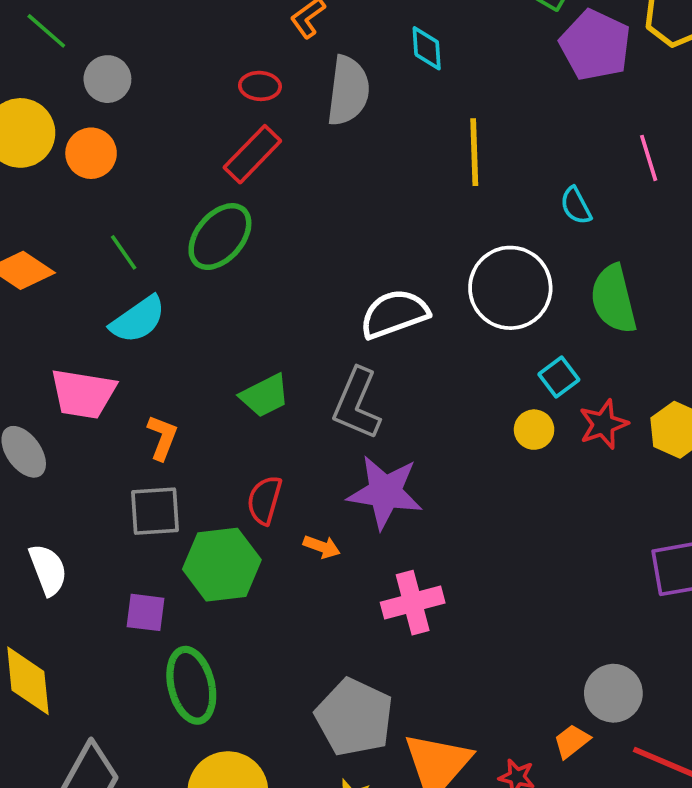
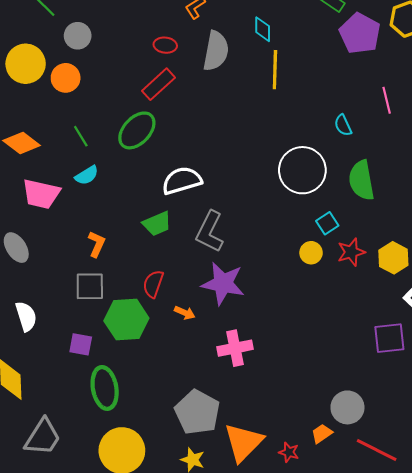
yellow line: (474, 152) -> (275, 70), moved
white semicircle: (394, 314) -> (182, 181), moved
cyan semicircle: (138, 319) -> (87, 175), size x0.7
pink trapezoid: (83, 394) -> (41, 194), moved

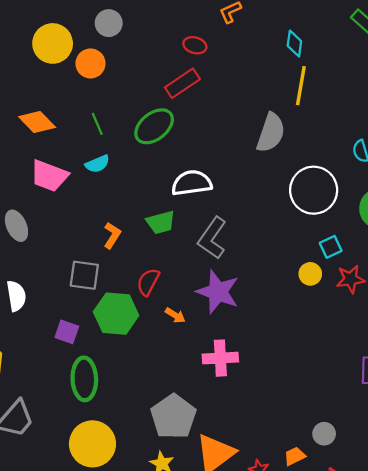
gray semicircle: (216, 51) -> (271, 133), moved
orange L-shape: (97, 244) -> (112, 235), moved
gray circle: (347, 407) -> (324, 434), size x0.7

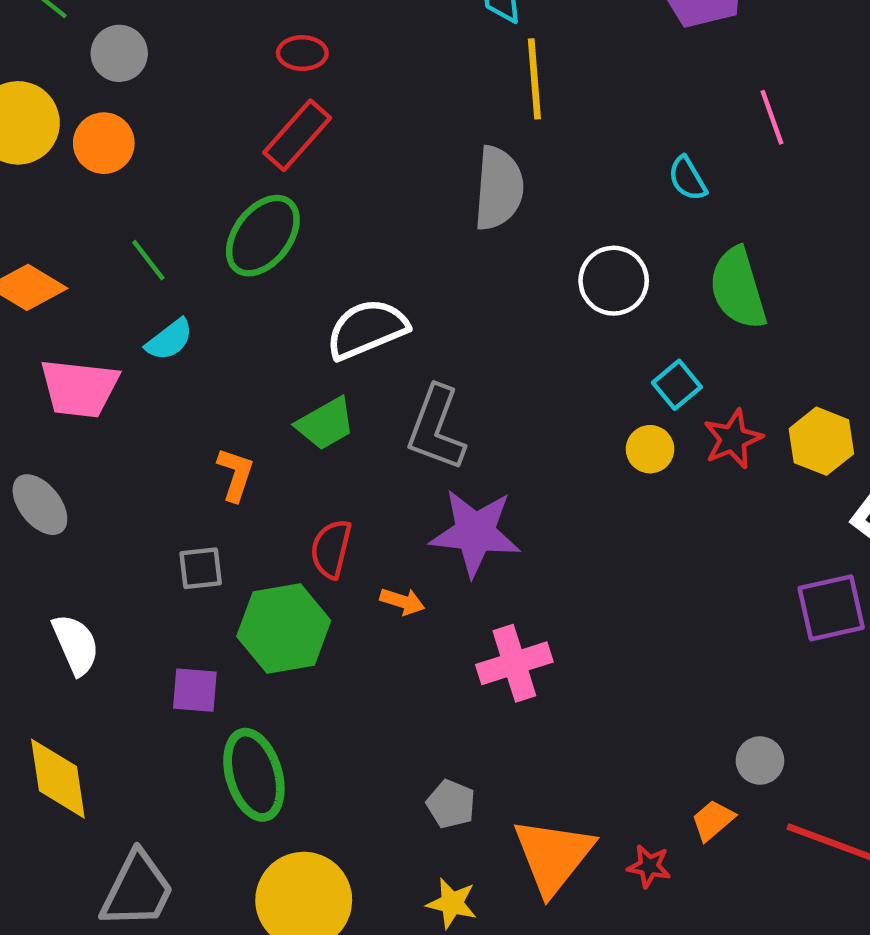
white circle: (314, 190) -> (614, 281), size x0.7
gray square: (84, 275) -> (201, 568), size x0.7
gray pentagon: (173, 417) -> (451, 804), size x0.5

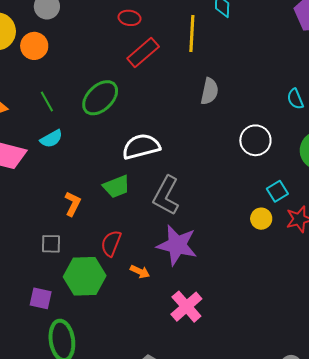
yellow line: (534, 79) -> (192, 34), moved
red rectangle: (297, 135) -> (143, 52), moved
gray semicircle: (499, 188) -> (209, 91), size x0.7
pink cross: (514, 663) -> (186, 307), turned -32

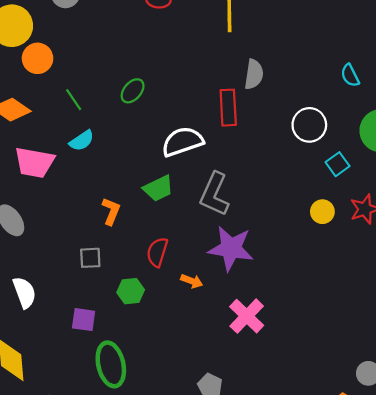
orange circle: (34, 46) -> (38, 58), moved
red rectangle: (143, 52) -> (228, 108), moved, turned -48
green ellipse: (100, 98) -> (133, 91), size x0.6
cyan square: (277, 191) -> (338, 164), moved
green hexagon: (85, 276) -> (131, 291), size x0.6

